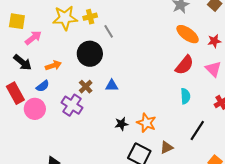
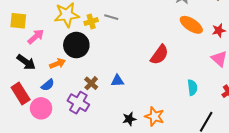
yellow cross: (90, 17) -> (91, 21), moved
gray line: (109, 31) -> (111, 17), moved, turned -40
black circle: (90, 54) -> (76, 45), moved
red semicircle: (184, 65) -> (159, 55), moved

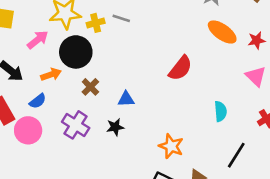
pink arrow: (36, 37) -> (38, 40), moved
brown cross: (91, 83) -> (90, 87), moved
black star: (129, 119) -> (115, 127), moved

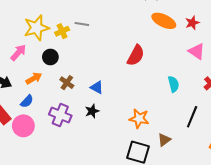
black circle: (76, 52) -> (50, 57), size x0.6
blue triangle: (126, 99) -> (97, 87), turned 40

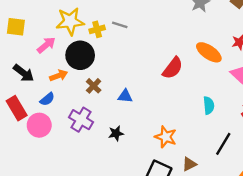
orange ellipse: (164, 21) -> (209, 52), moved
black circle: (50, 57) -> (80, 55), size x1.6
blue triangle: (97, 87) -> (125, 96), turned -32
black star: (92, 111) -> (116, 133), moved

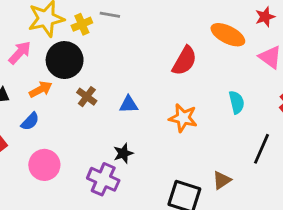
purple cross: (81, 120) -> (103, 179), moved
pink circle: (39, 125) -> (44, 165), moved
orange star: (166, 137) -> (183, 118), moved

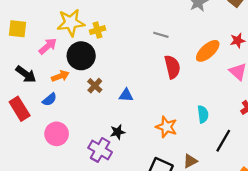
gray line: (110, 15) -> (161, 35), moved
orange ellipse: (228, 35) -> (208, 51), turned -75
red semicircle: (184, 61) -> (172, 67), turned -50
cyan semicircle: (237, 102) -> (203, 114), moved
orange star: (183, 118) -> (166, 127), moved

